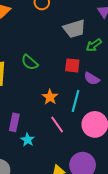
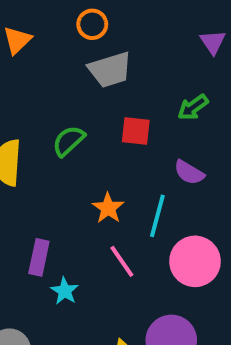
gray trapezoid: (74, 29) -> (110, 70), moved
green semicircle: (30, 62) -> (69, 141), turned 96
red square: (72, 65) -> (136, 131), moved

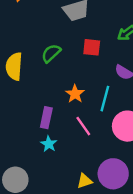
purple rectangle: (39, 257) -> (46, 118), moved

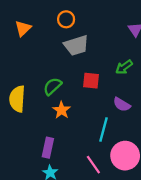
orange star: (75, 94) -> (62, 110), moved
pink line: (83, 126) -> (93, 165), moved

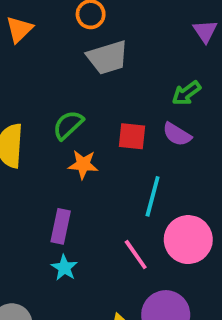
red square: (91, 81) -> (132, 136), moved
purple semicircle: (122, 105) -> (177, 134), moved
orange star: (62, 110) -> (83, 164), turned -30

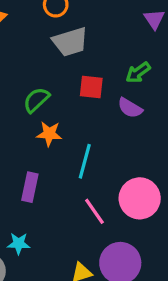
red square: (132, 136) -> (91, 87), moved
cyan line: (153, 196) -> (85, 161), moved
cyan star: (64, 268) -> (19, 244), moved, turned -30

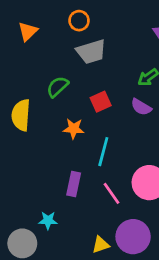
red square: (91, 87) -> (101, 102), moved, turned -30
green semicircle: (36, 100) -> (57, 87), moved
purple rectangle: (30, 187) -> (74, 184), moved

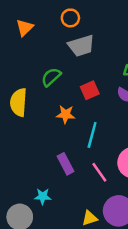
purple rectangle: (74, 184) -> (66, 164), turned -40

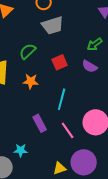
orange star: (66, 114) -> (31, 81), moved

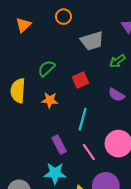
gray trapezoid: (53, 25) -> (92, 41), moved
purple semicircle: (90, 66) -> (116, 95), moved
cyan star: (21, 150) -> (55, 173), moved, size x1.5

